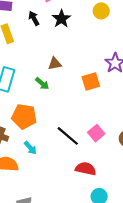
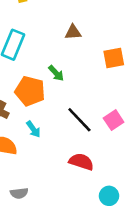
green arrow: (42, 84) -> (56, 73), moved
red semicircle: (86, 169) -> (81, 162), moved

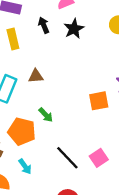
brown triangle: (73, 32) -> (36, 76), moved

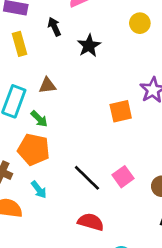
black star: (74, 29) -> (89, 46), moved
green arrow: (46, 115) -> (39, 119), moved

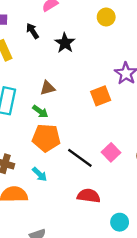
brown triangle: (47, 85) -> (48, 88), moved
green arrow: (39, 119) -> (40, 111), moved
orange pentagon: (34, 149) -> (46, 138), moved

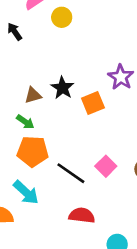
yellow circle: (106, 17) -> (62, 17), moved
black star: (65, 43) -> (62, 88), moved
cyan arrow: (40, 174) -> (26, 192), size x1.5

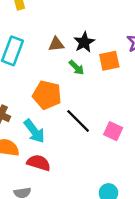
green arrow: (25, 122) -> (76, 68), moved
pink square: (106, 166) -> (113, 131), moved, turned -30
red semicircle: (82, 215) -> (39, 163), moved

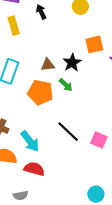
orange square: (109, 61) -> (94, 44), moved
orange pentagon: (47, 95) -> (40, 92), moved

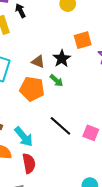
black arrow: (41, 12) -> (20, 11), moved
brown triangle: (48, 65) -> (38, 62), turned 32
red semicircle: (34, 169) -> (29, 163), turned 66

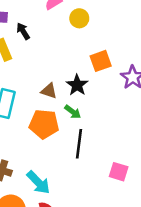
black line: (60, 126) -> (79, 144), moved, turned 60

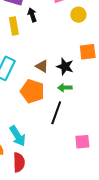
black star: (77, 85) -> (65, 67), turned -30
green arrow: (73, 112) -> (65, 88), moved, turned 128
pink square: (119, 172) -> (82, 142), turned -35

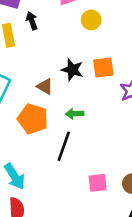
black star: (65, 67) -> (72, 70), moved

